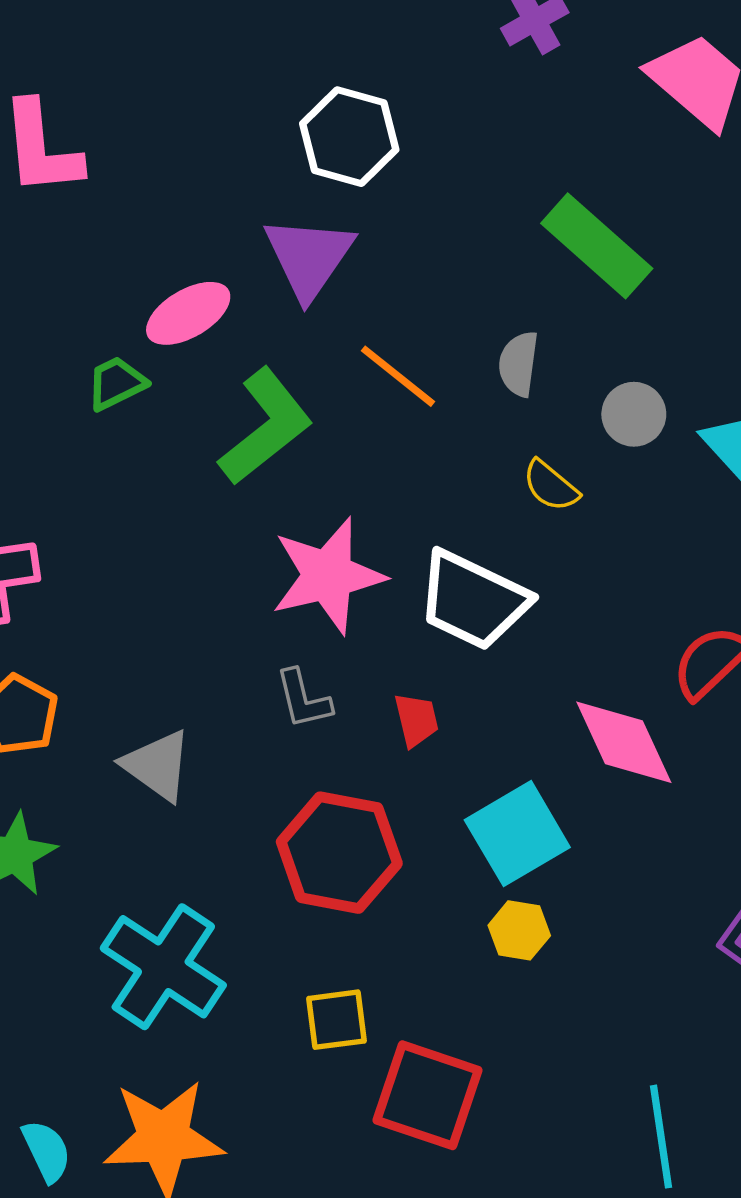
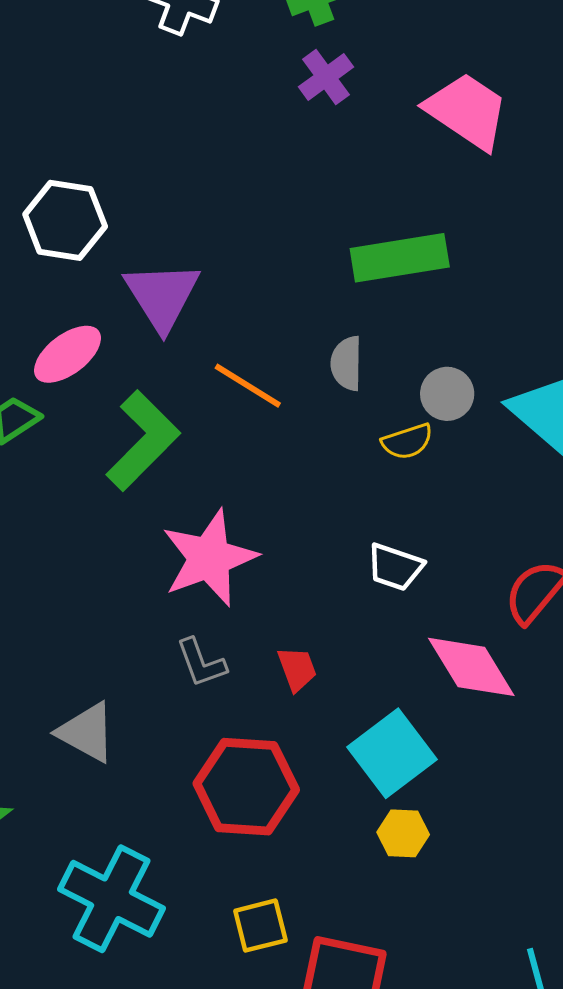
white hexagon: (349, 137) -> (65, 220), moved
green rectangle: (597, 246) -> (400, 258), turned -44
yellow semicircle: (551, 486) -> (407, 441), moved, turned -51
white trapezoid: (473, 600) -> (395, 567), moved, size x0.6

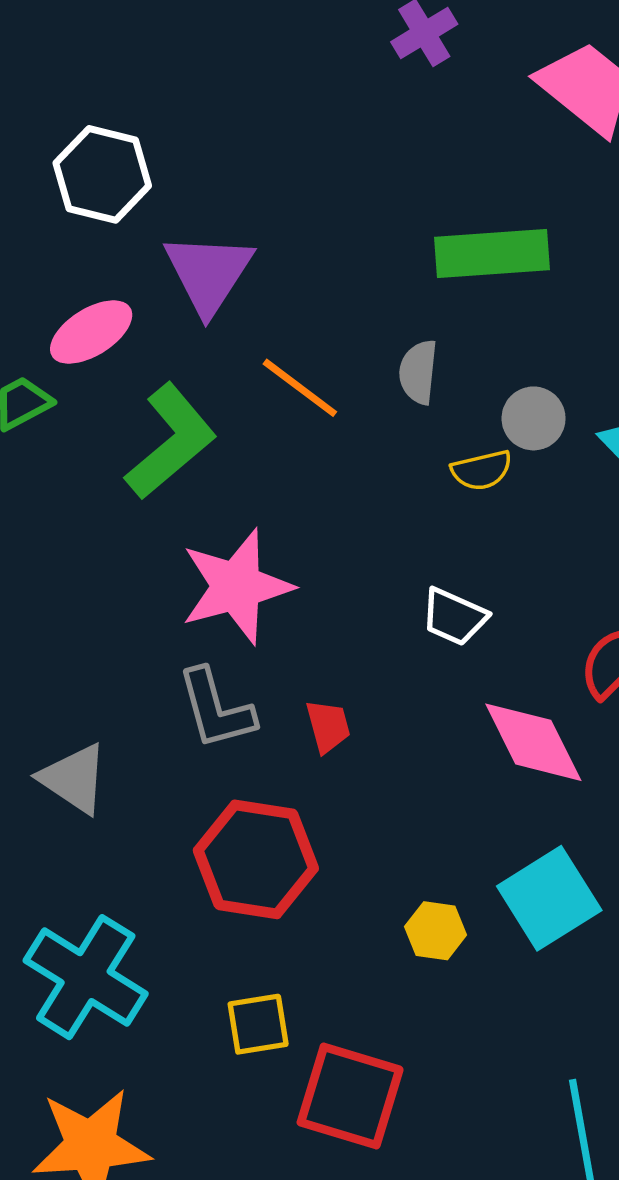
gray L-shape: (201, 663) -> (216, 709), size x1.4
cyan square: (392, 753) -> (549, 898), moved

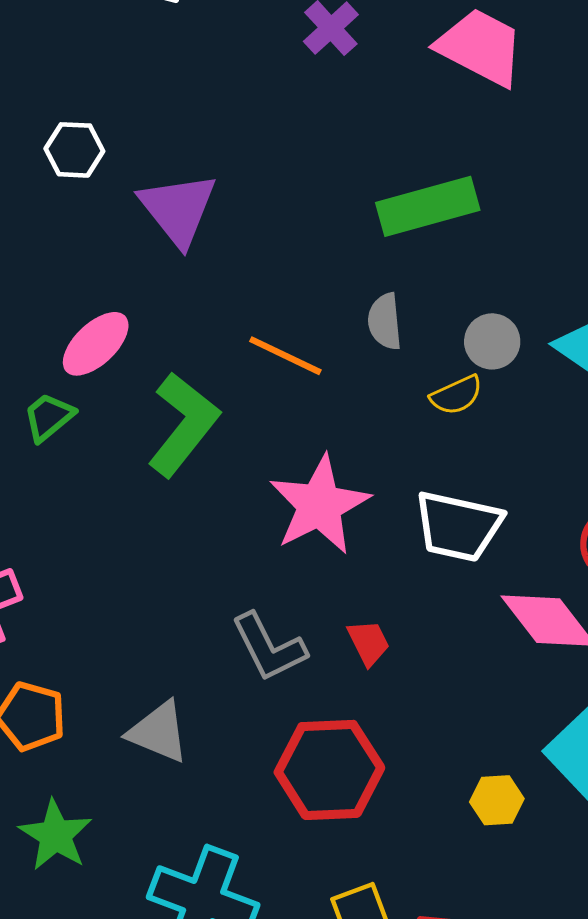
white hexagon: (102, 174) -> (74, 150), moved, size x0.7
purple triangle: (208, 273) -> (178, 209), moved
pink star: (236, 587) -> (319, 505), moved
white trapezoid: (454, 617) -> (458, 526), size x1.5

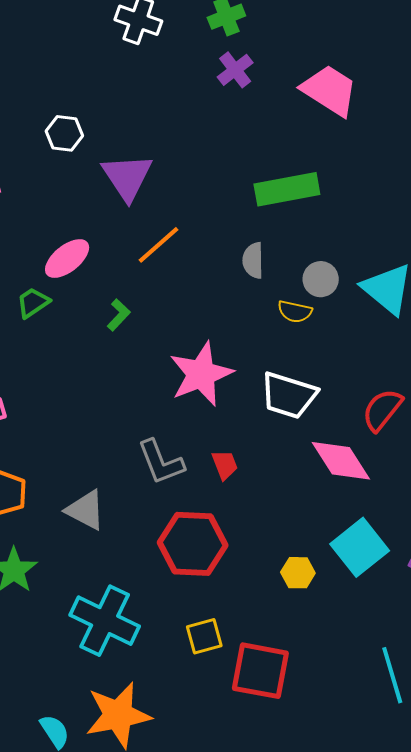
orange line: (285, 356) -> (158, 245), moved, turned -72
yellow semicircle: (456, 395) -> (295, 311), turned 32
green L-shape: (183, 424) -> (119, 315), size x0.5

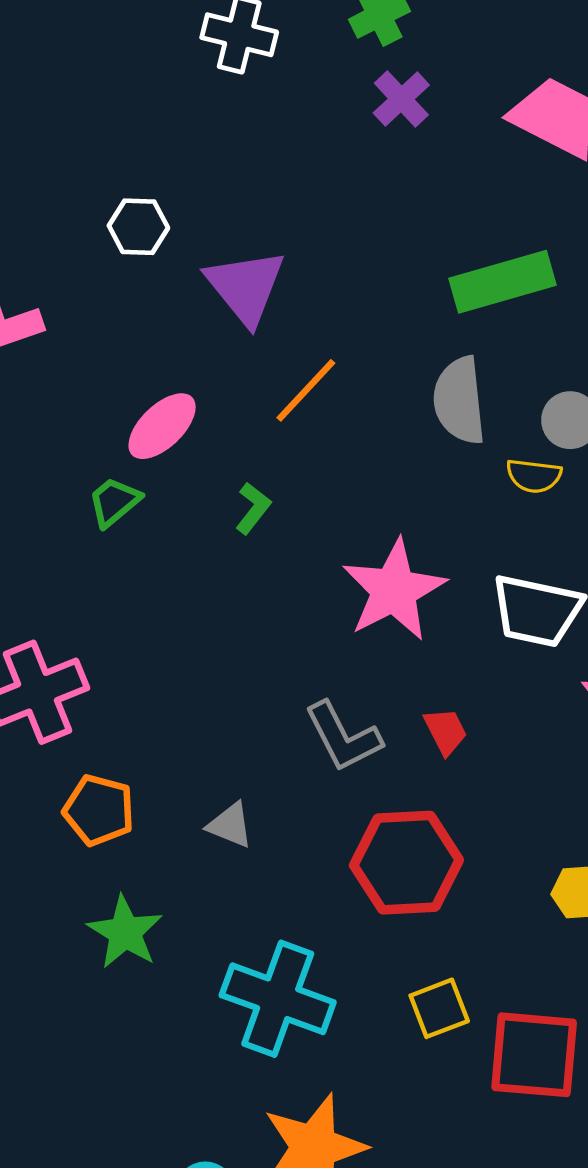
gray semicircle: (253, 260) -> (459, 401), size x1.5
gray triangle: (85, 510) -> (230, 825), size x0.7

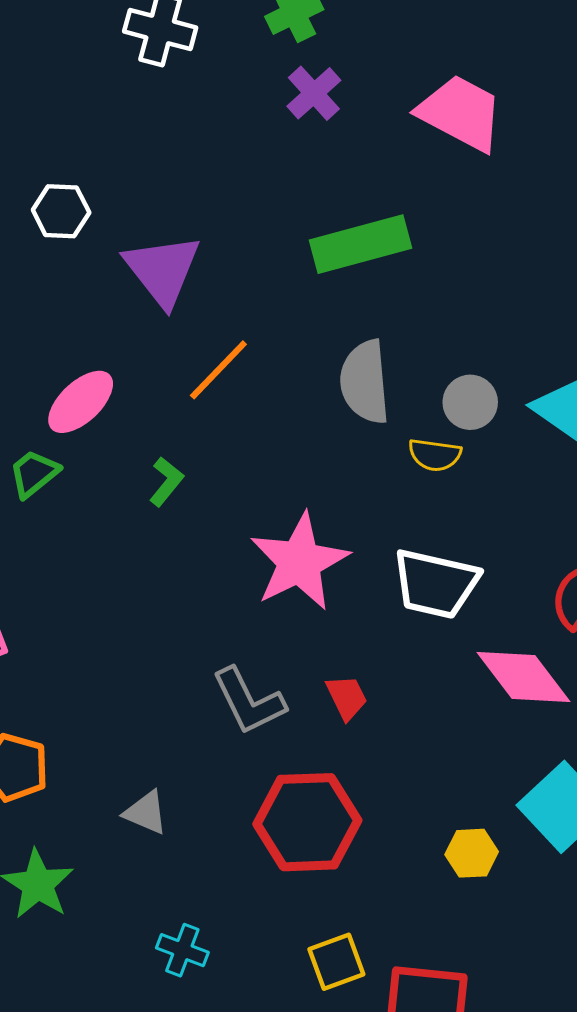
green rectangle: (503, 282) -> (360, 244), moved
gray triangle: (230, 825) -> (146, 813), moved
cyan cross: (278, 999) -> (182, 950), size x0.5

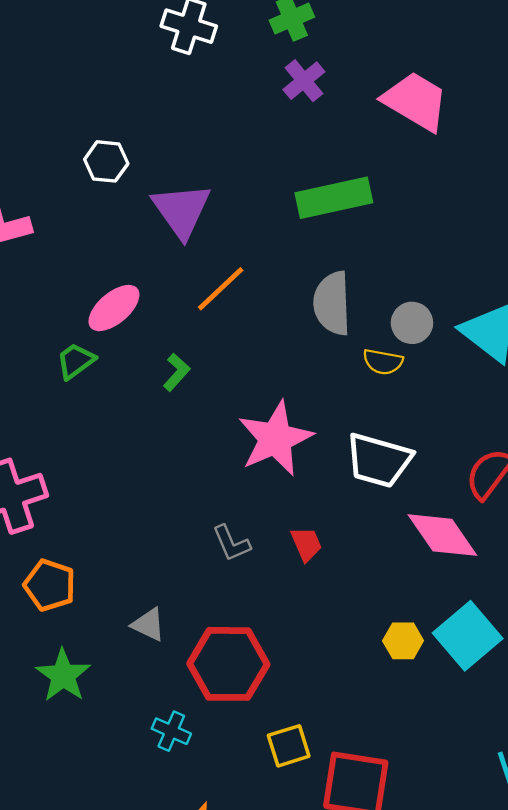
gray L-shape: (249, 701) -> (231, 543), size x0.7
red hexagon: (307, 822) -> (228, 664), moved
yellow hexagon: (472, 853) -> (403, 641), moved

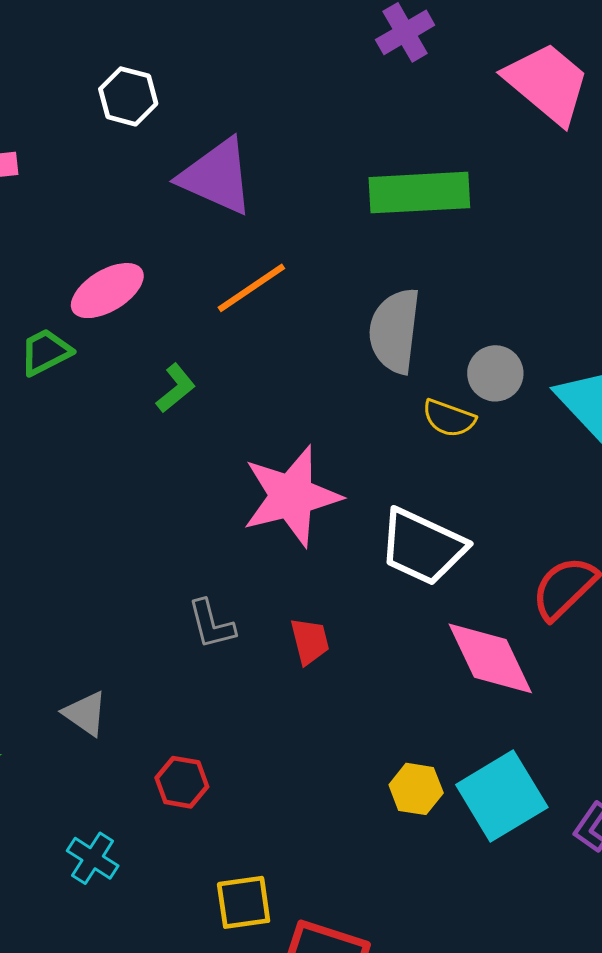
purple triangle: (181, 210) -> (217, 177), turned -40
red hexagon: (228, 664) -> (182, 782), size x0.5

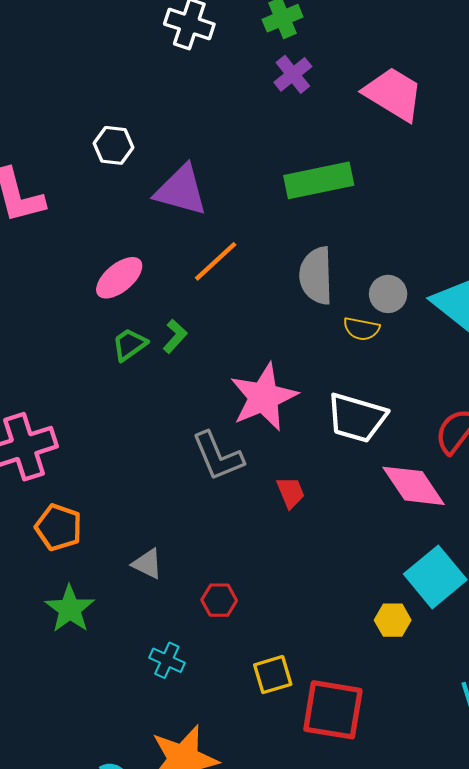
green trapezoid: (46, 352) -> (129, 345), moved
gray L-shape: (211, 624) -> (218, 456), moved, size x1.5
yellow hexagon: (416, 789) -> (393, 620), moved

